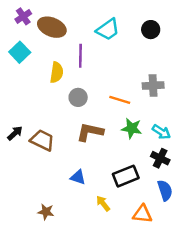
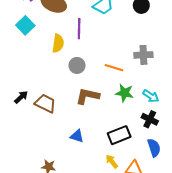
yellow arrow: (103, 203) -> (112, 161), moved

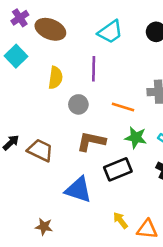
purple line: (79, 29) -> (94, 69), moved
black rectangle: (119, 135) -> (118, 169), moved
blue triangle: (77, 136) -> (78, 190), size x1.6

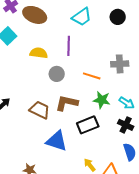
yellow semicircle: (55, 78) -> (39, 53), turned -90
brown trapezoid: (40, 150) -> (40, 110), moved

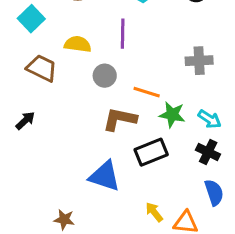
orange line: (92, 76) -> (147, 92), moved
brown trapezoid: (40, 110) -> (42, 68), moved

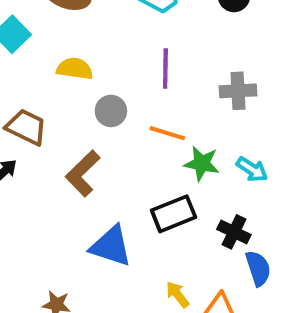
purple line: (123, 34) -> (165, 69), moved
brown trapezoid: (42, 68) -> (26, 127), moved
brown L-shape: (120, 119) -> (83, 173), moved, turned -56
black cross: (208, 152) -> (234, 232), moved

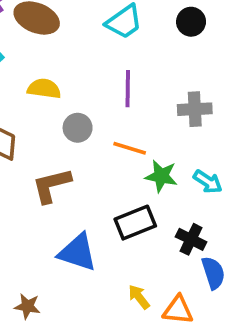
brown L-shape: (83, 173) -> (52, 185), turned 30

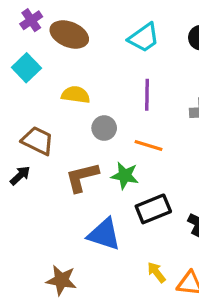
green star: (161, 176) -> (125, 176), moved
brown star: (27, 306) -> (61, 280), size x1.4

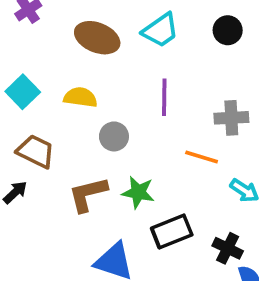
brown ellipse: (69, 34) -> (97, 38), moved
cyan square: (26, 68) -> (23, 92), moved
orange line: (149, 145) -> (202, 157), moved

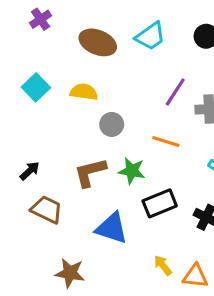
purple line: (164, 97) -> (175, 92), moved, turned 32
brown trapezoid: (36, 151) -> (47, 210), moved
orange line: (202, 157) -> (166, 141), moved

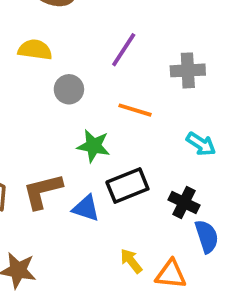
purple line: (175, 92) -> (124, 50), moved
brown L-shape: (90, 172) -> (43, 191), moved
blue triangle: (112, 228) -> (86, 208), moved, size x0.7

